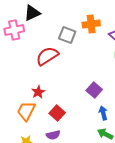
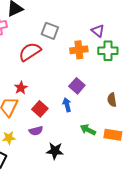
orange cross: (91, 24) -> (79, 50), moved
blue arrow: (103, 113) -> (67, 105), moved

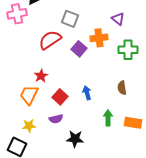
green cross: (108, 51) -> (128, 50), moved
purple square: (77, 86) -> (79, 49), moved
brown semicircle: (112, 100) -> (122, 88), moved
green arrow: (88, 130) -> (108, 118), turned 63

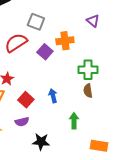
purple triangle: (118, 19) -> (93, 21), moved
green cross: (128, 50) -> (88, 70), moved
orange rectangle: (133, 123) -> (99, 146), moved

